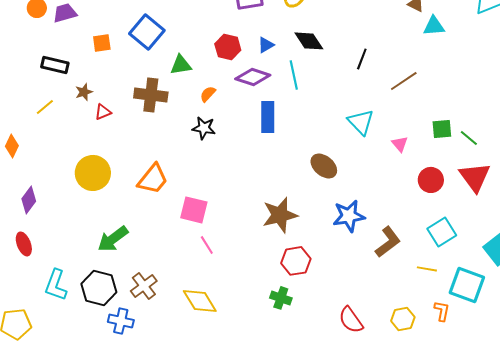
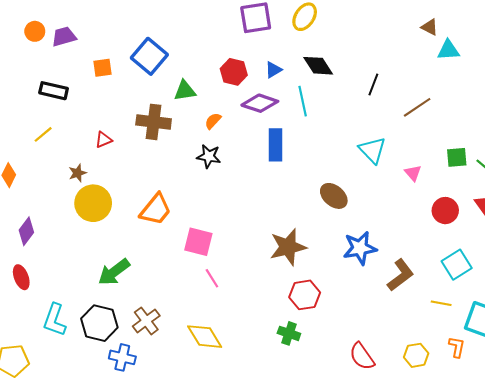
brown star: (84, 92) -> (77, 173), moved

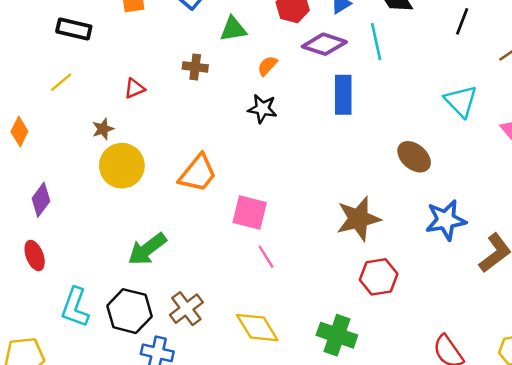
brown cross: (154, 122) -> (195, 67), size x0.6
green cross: (289, 333) -> (337, 335), moved, size x1.4

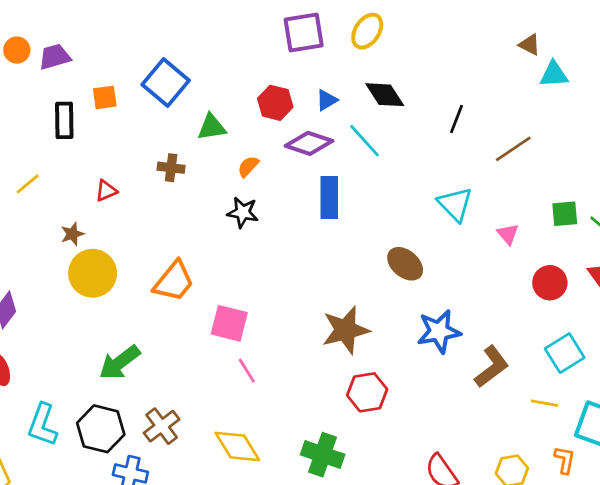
black rectangle: (74, 29) -> (64, 120), moved, turned 76
cyan line: (376, 42) -> (365, 141), turned -30

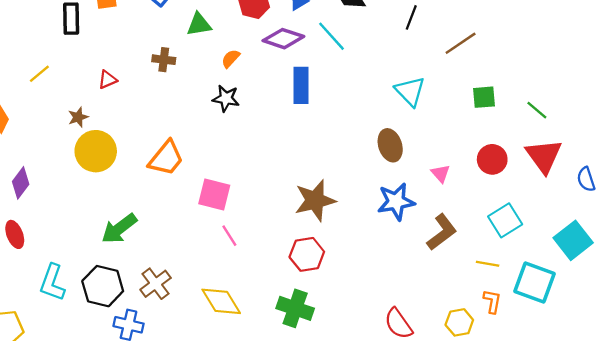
green square: (565, 214) -> (484, 97), moved
pink triangle: (508, 234) -> (441, 173), moved
brown ellipse: (405, 264) -> (390, 145), moved, turned 32
red hexagon: (367, 392) -> (307, 254), moved
orange L-shape: (565, 460) -> (492, 301), moved

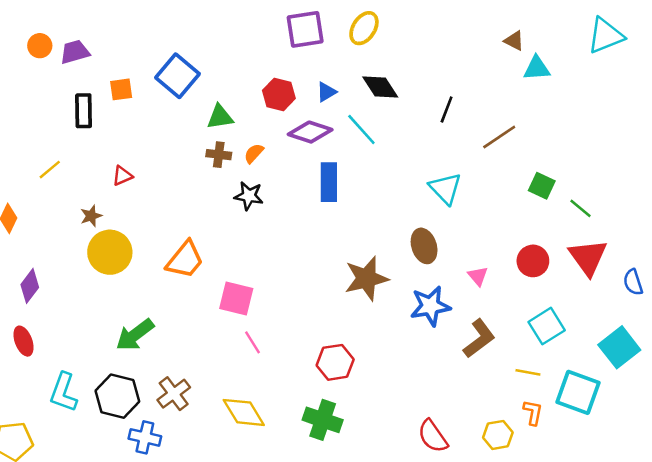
brown cross: (164, 60) -> (219, 155), moved
green square: (484, 97) -> (542, 186), moved, turned 30
brown star: (315, 200) -> (366, 278), moved

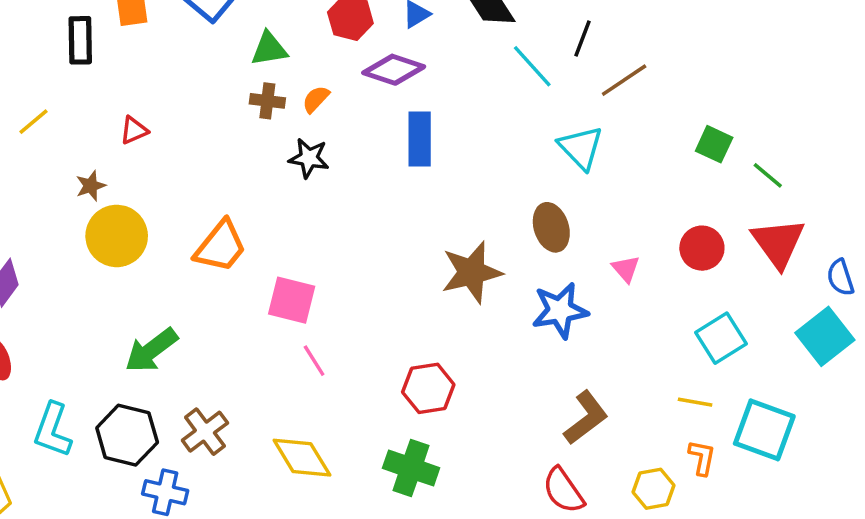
cyan line: (361, 130) -> (532, 66), moved
brown line: (499, 137) -> (624, 80), moved
brown L-shape: (479, 339) -> (586, 418), moved
cyan square: (619, 347) -> (825, 336), moved

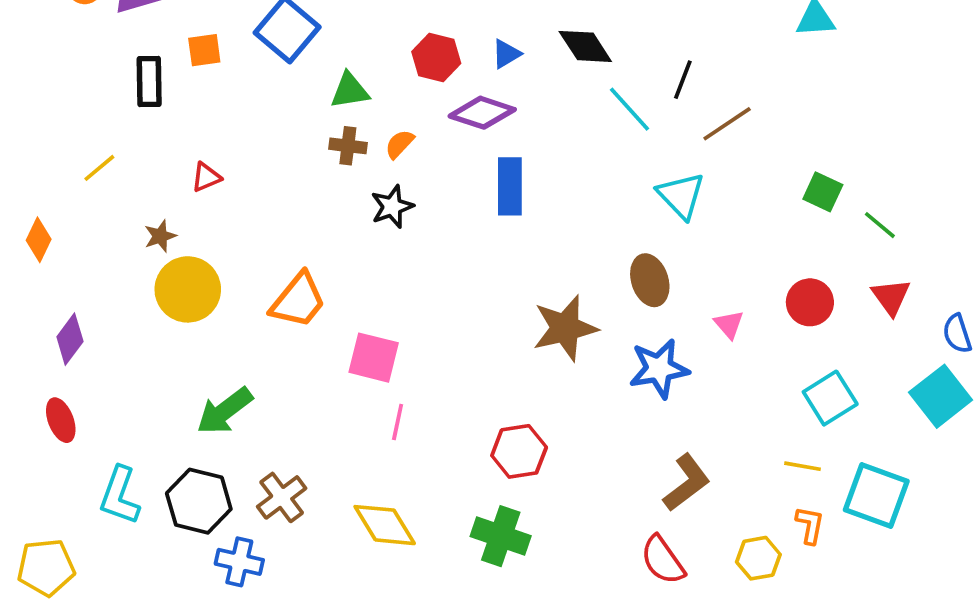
black star: (309, 158) -> (392, 207), turned -30
red triangle: (778, 243) -> (891, 297), size x0.7
pink line: (314, 361) -> (398, 422), turned 44

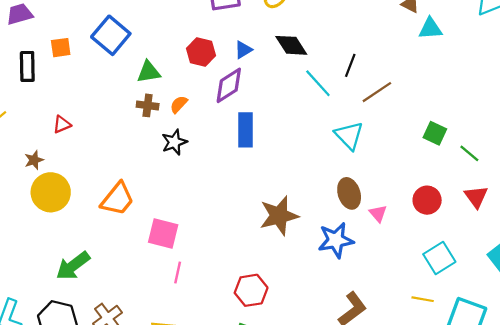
purple diamond: (482, 113) -> (229, 85), turned -51
brown ellipse: (650, 280) -> (349, 193), moved

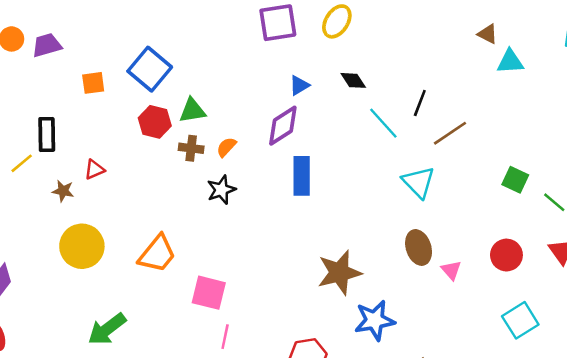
black diamond: (291, 45) -> (353, 80), size x0.7
red hexagon: (201, 52) -> (155, 122), moved
black rectangle: (27, 66) -> (47, 134), moved
brown star: (34, 160) -> (63, 191), moved, turned 30
blue star: (336, 240) -> (375, 320), moved

